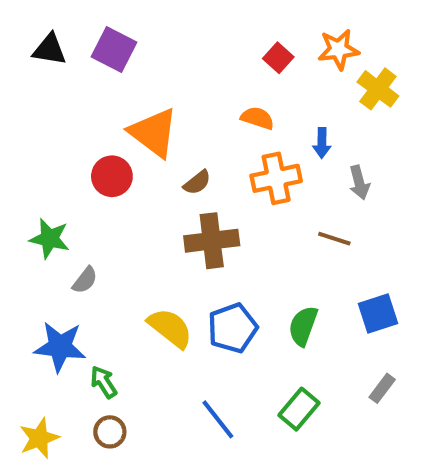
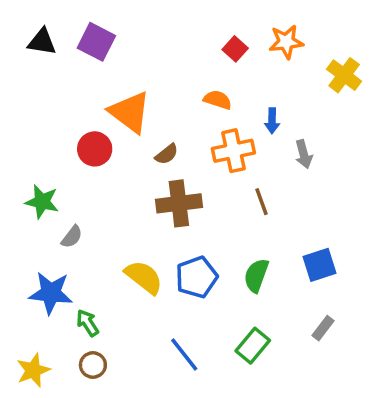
yellow cross: (378, 89) -> (344, 75), moved
brown line: (334, 239) -> (262, 202), moved, turned 52

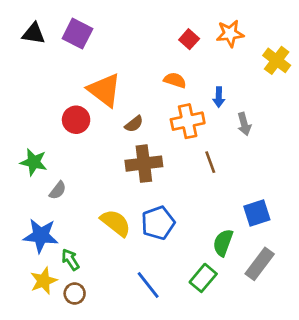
green semicircle: (256, 275) -> (223, 243), moved
gray rectangle: (323, 328) -> (260, 264), size x1.6
yellow star: (33, 370) -> (44, 281), moved

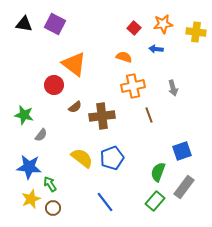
yellow cross: (277, 60) -> (196, 32), moved, turned -30
blue arrow: (219, 97) -> (156, 49), moved, turned 96
brown semicircle: (134, 124) -> (75, 107), moved
green rectangle: (203, 278) -> (155, 201), moved

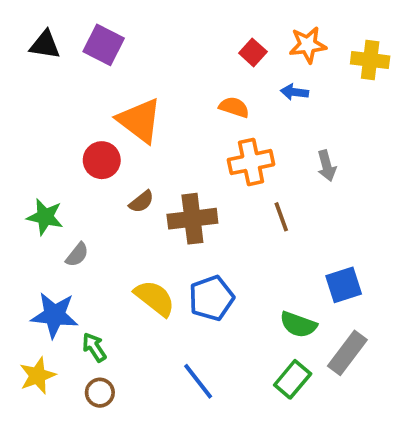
green semicircle: (158, 172) -> (298, 325), turned -90
yellow star: (31, 199) -> (37, 376), moved

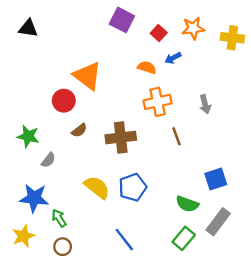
purple square: (104, 45) -> (122, 20), moved
blue arrow: (294, 92) -> (173, 58), moved, turned -35
brown semicircle: (141, 202) -> (79, 130), moved

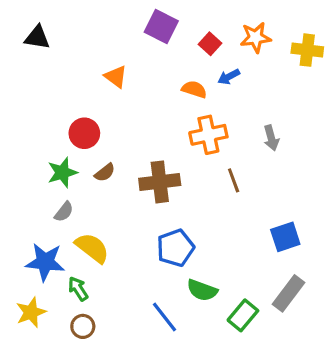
orange triangle: (88, 76) -> (116, 77), moved, size x0.6
green star: (28, 136) -> (62, 173), moved, turned -30
yellow semicircle: (97, 187) -> (92, 248), moved
green semicircle: (187, 204) -> (202, 290), moved

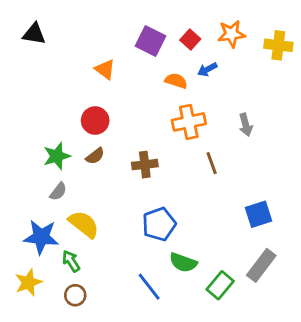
purple square: (161, 26) -> (150, 41), moved
red circle: (84, 133) -> (95, 121), moved
brown cross: (160, 182) -> (145, 165), size x0.7

